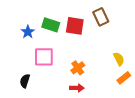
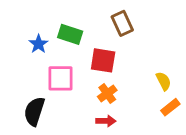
brown rectangle: (101, 17) -> (122, 23), moved
red square: (75, 26) -> (103, 60), moved
black semicircle: (25, 81) -> (34, 111), size x1.5

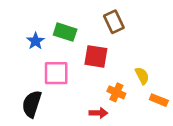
yellow semicircle: (164, 81) -> (142, 76), moved
orange cross: (107, 93) -> (116, 92), moved, turned -30
orange rectangle: (170, 107) -> (159, 100), turned 60

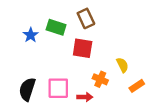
brown rectangle: (114, 22) -> (86, 18), moved
pink square: (56, 73) -> (58, 88), moved
orange rectangle: (159, 100) -> (137, 86), turned -56

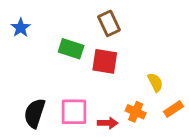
green rectangle: (56, 27) -> (71, 49), moved
blue star: (31, 35) -> (21, 28), moved
orange cross: (100, 79) -> (136, 112), moved

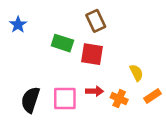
red arrow: (108, 123) -> (94, 91), moved

